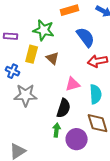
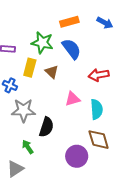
blue semicircle: (86, 37) -> (71, 49), moved
black semicircle: (64, 108) -> (46, 127), moved
green arrow: (57, 130) -> (28, 147), moved, turned -40

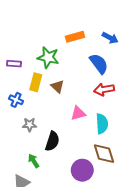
blue semicircle: (71, 49) -> (99, 64), moved
gray star: (24, 110) -> (30, 125), size x0.6

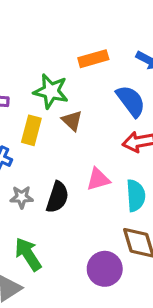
brown triangle: (57, 86) -> (72, 121), moved
black semicircle: (52, 141) -> (57, 197), moved
green arrow: (34, 161) -> (28, 254), size x1.5

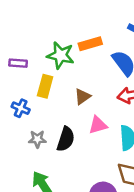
orange rectangle: (93, 59) -> (90, 44), moved
brown triangle: (72, 121) -> (82, 97), moved, turned 42

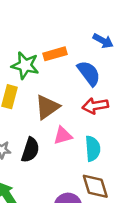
brown triangle: (82, 97) -> (47, 107), size x1.5

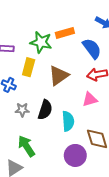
pink triangle: (63, 136) -> (90, 99), moved
cyan semicircle: (93, 149) -> (68, 121), moved

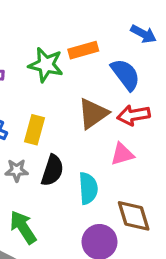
yellow rectangle: (29, 67) -> (34, 130), moved
brown triangle: (59, 75) -> (93, 114), moved

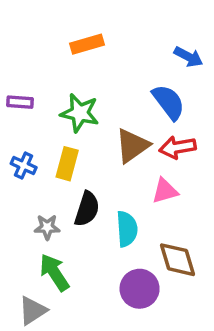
orange rectangle: (83, 50) -> (87, 44), moved
green star: (46, 65) -> (80, 113), moved
gray star: (17, 170) -> (47, 227), moved

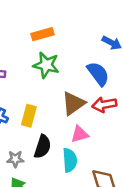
green star: (80, 113) -> (46, 65), moved
pink triangle: (165, 191) -> (80, 134), moved

